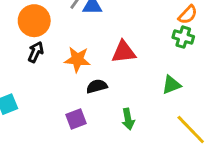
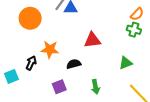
black arrow: (36, 52) -> (31, 63), moved
orange star: (77, 59) -> (50, 49), moved

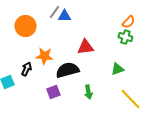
black semicircle: (74, 64) -> (67, 70), size x1.6

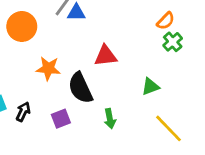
green cross: (125, 37) -> (173, 42), moved, turned 32
black arrow: (26, 69) -> (23, 112), moved
black semicircle: (67, 70) -> (80, 88), turned -100

